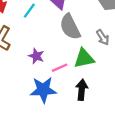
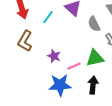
gray semicircle: (70, 27) -> (94, 24), moved, size x0.7

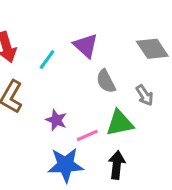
gray semicircle: (94, 24) -> (106, 81), moved

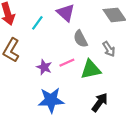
pink line: (87, 135) -> (67, 63), moved
black arrow: (117, 165) -> (100, 102), moved, turned 30

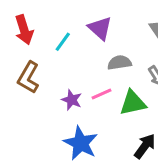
gray semicircle: (80, 39) -> (119, 63), turned 108
blue star: (51, 100) -> (81, 143), turned 30

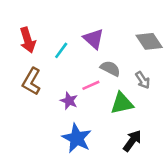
gray semicircle: (119, 63) -> (110, 68), turned 36
pink line: (102, 94) -> (91, 85), moved

